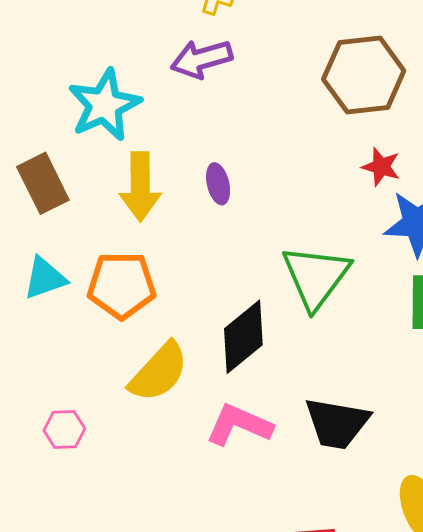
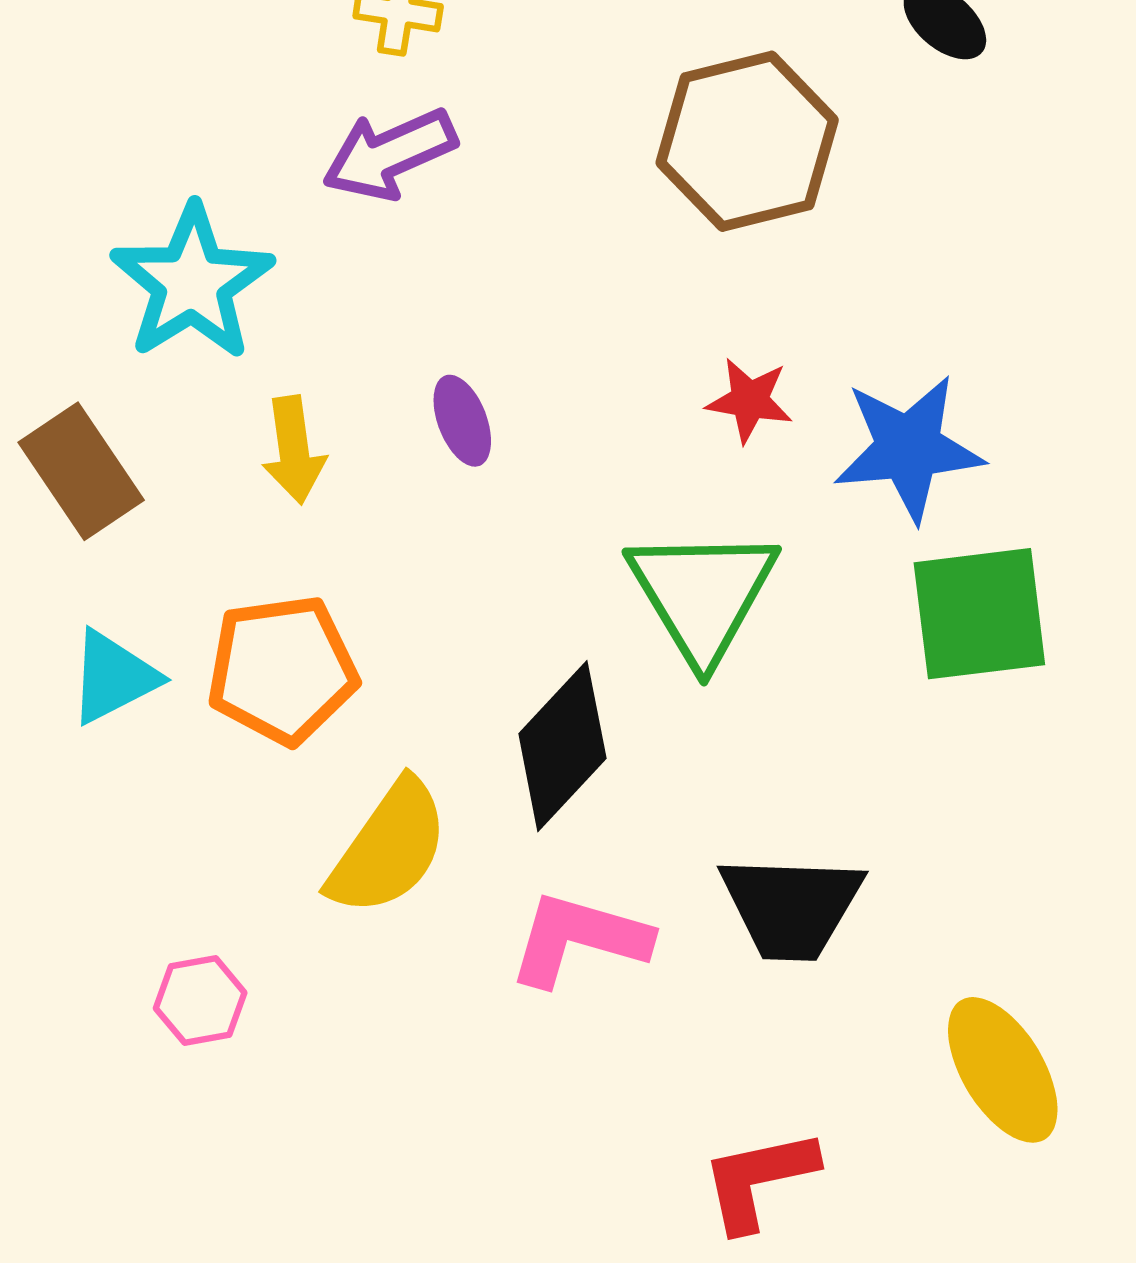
red star: (381, 167) -> (750, 400), moved
yellow arrow: (140, 187) -> (294, 450), size x0.7

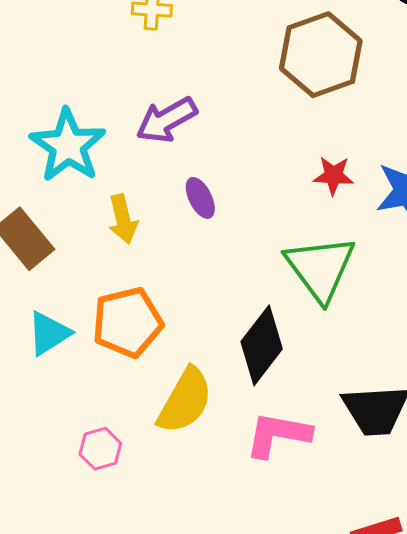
purple arrow: (390, 154) -> (167, 120), moved
pink hexagon: (200, 1000) -> (100, 449), moved

